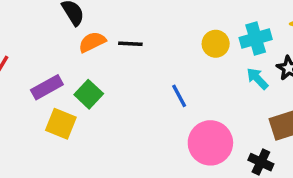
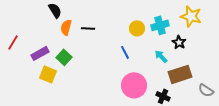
orange semicircle: (92, 42) -> (66, 27), turned -49
cyan arrow: (257, 79) -> (161, 56), moved
blue line: (179, 96) -> (125, 52), moved

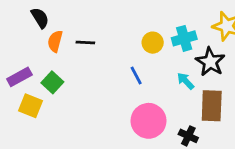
black star: (179, 42) -> (210, 62), size x1.5
brown rectangle: (180, 74) -> (212, 106), turned -70

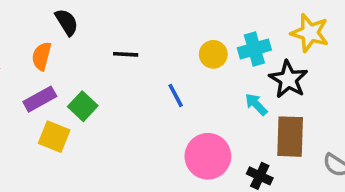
orange semicircle: (55, 41) -> (42, 56), moved
blue line: (136, 76) -> (176, 95), moved

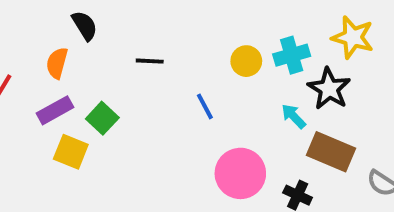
brown rectangle: (290, 137) -> (331, 152), turned -69

